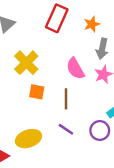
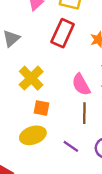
brown line: (66, 99) -> (84, 113), moved
yellow ellipse: (28, 139) -> (33, 135), moved

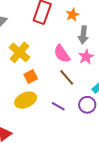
orange square: (42, 108) -> (31, 77), turned -32
brown line: (84, 113) -> (67, 77), turned -36

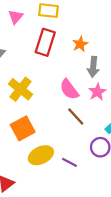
orange square: (31, 77) -> (23, 128), moved, size x1.5
yellow ellipse: (26, 100) -> (41, 155), moved
purple line: (58, 106) -> (70, 162), moved

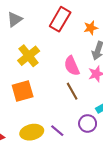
yellow ellipse: (41, 155) -> (32, 132), moved

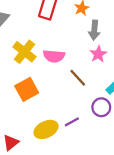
pink semicircle: (72, 66) -> (54, 56), moved, turned -48
purple line: (57, 131) -> (72, 122), turned -56

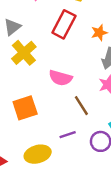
yellow cross: (24, 52) -> (24, 53), moved
purple line: (72, 122) -> (68, 135), moved

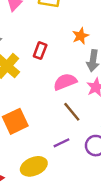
red rectangle: (64, 24) -> (40, 51), moved, size x0.6
pink semicircle: (60, 78) -> (65, 82), moved, turned 150

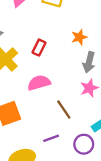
pink semicircle: (65, 82) -> (39, 83), moved

